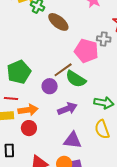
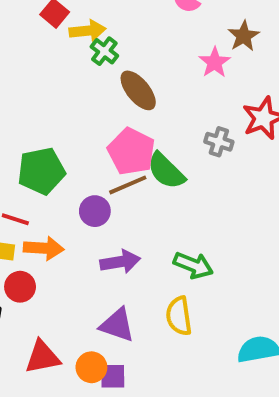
pink pentagon: (86, 51) -> (131, 151), moved
green semicircle: (76, 79) -> (166, 171), moved
red circle: (29, 128) -> (20, 287), moved

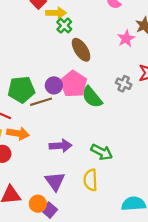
brown line: (128, 185) -> (41, 102), moved
purple circle: (95, 211) -> (54, 85), moved
purple triangle: (117, 325) -> (55, 181), turned 30
purple square: (113, 376) -> (49, 210), turned 35

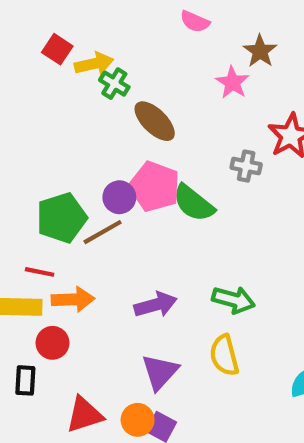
purple triangle: (55, 181) -> (160, 372), turned 30

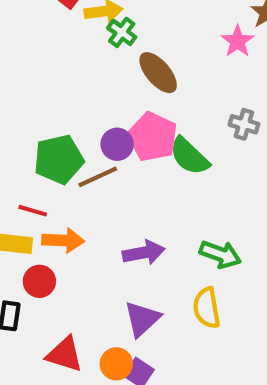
red triangle: (84, 415) -> (65, 354), turned 30

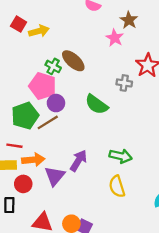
green cross: (122, 32) -> (53, 66), moved
pink pentagon: (153, 137) -> (43, 86), moved
purple arrow: (144, 253) -> (78, 161), turned -40
purple triangle: (142, 319) -> (55, 176), moved

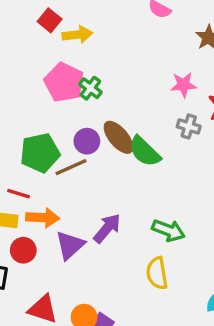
pink star: (115, 38) -> (183, 85), moved, turned 30
brown ellipse: (73, 61) -> (119, 137), moved
pink pentagon: (43, 86) -> (64, 82), moved

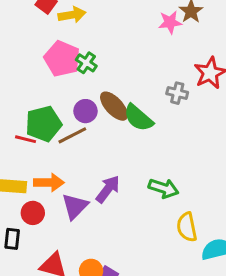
pink star: (183, 85) -> (170, 22), moved
red line: (19, 194) -> (26, 139), moved
yellow semicircle: (157, 273) -> (187, 227), moved

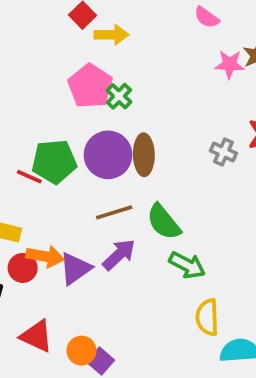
brown ellipse: (114, 106) -> (144, 155), turned 32
purple circle: (85, 111) -> (108, 155), size x1.6
green semicircle: (138, 118) -> (164, 222), moved
brown line: (72, 135) -> (114, 212), moved
orange arrow: (49, 183) -> (45, 256), moved

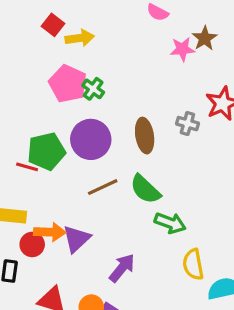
brown ellipse: (144, 155) -> (145, 136), moved
purple arrow: (119, 255) -> (122, 268), moved

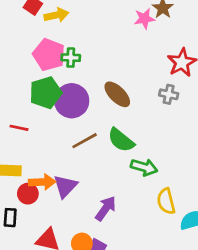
green cross: (93, 89) -> (71, 58), turned -30
gray cross: (187, 124) -> (169, 94), moved
brown ellipse: (145, 136) -> (117, 94), turned -32
green pentagon: (46, 151) -> (46, 93), moved

